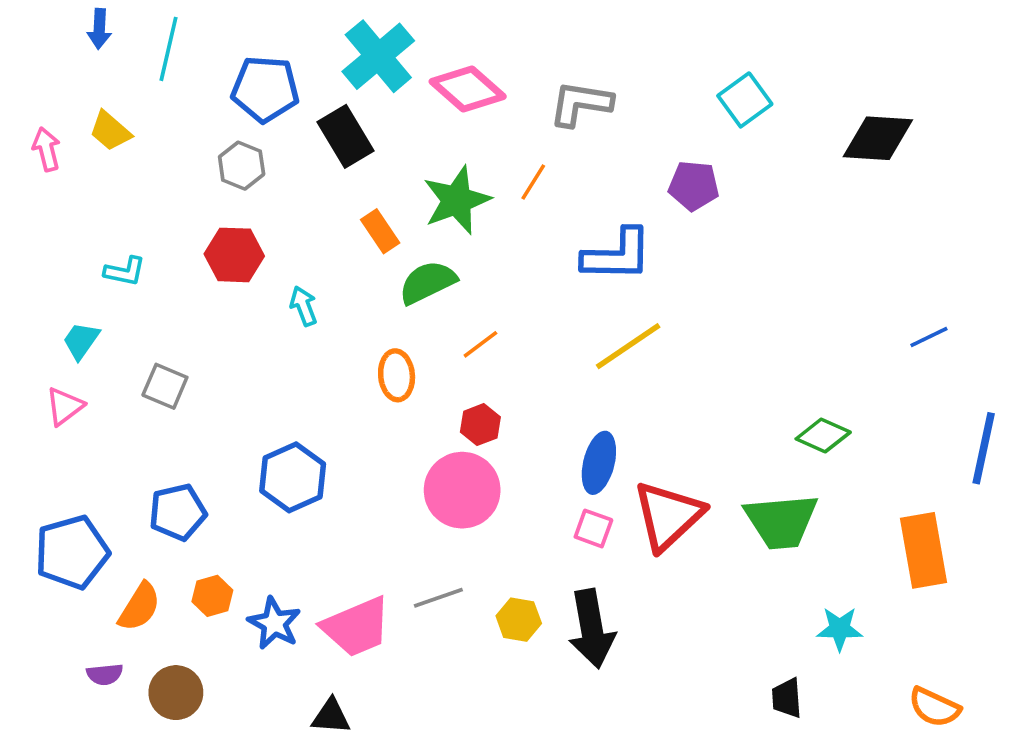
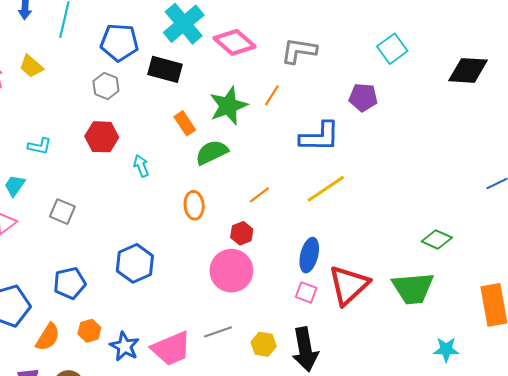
black rectangle: (345, 136) -> (165, 69), turned -44
orange line: (480, 344) -> (259, 195), moved

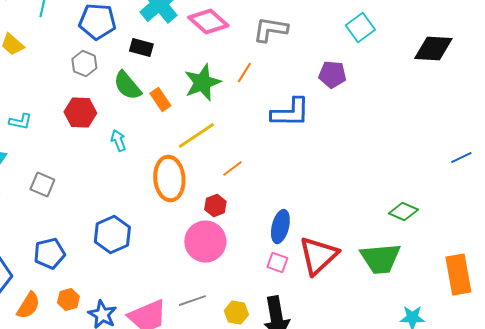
black rectangle: (165, 69) -> (141, 48), size x0.7
green semicircle: (212, 152) -> (127, 86), moved, turned -104
yellow line: (326, 189) -> (196, 136), moved
orange ellipse: (194, 205) -> (169, 179), size x1.6

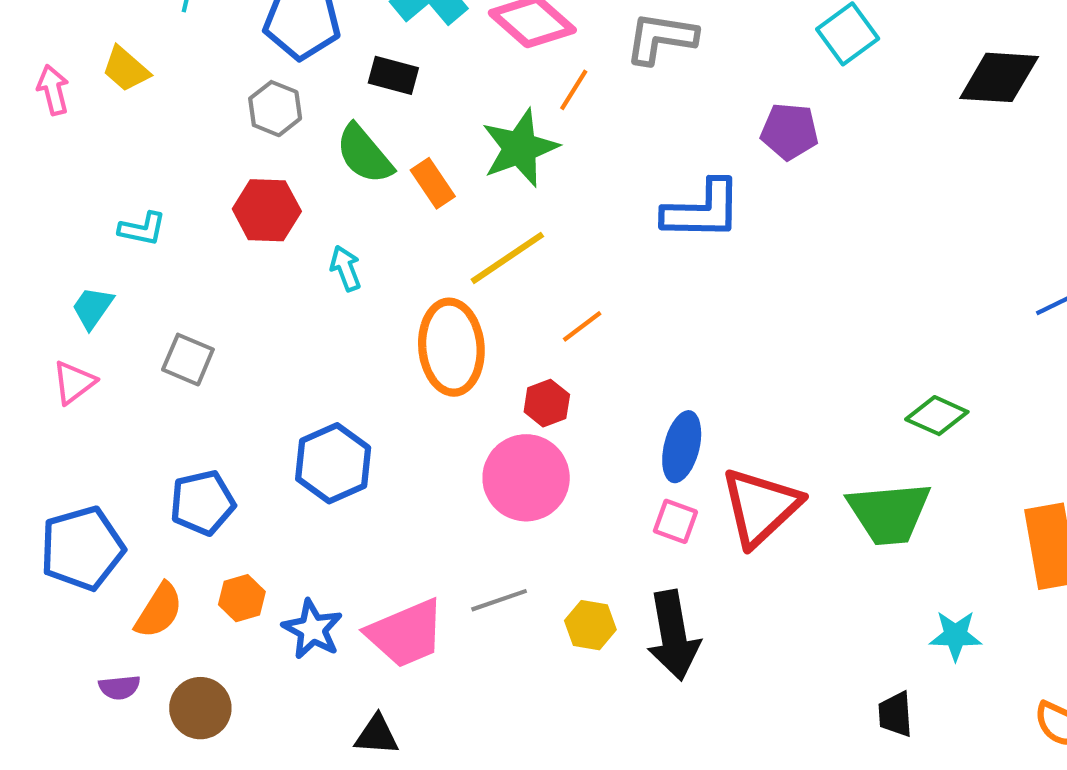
orange line: (244, 73) -> (574, 90), moved

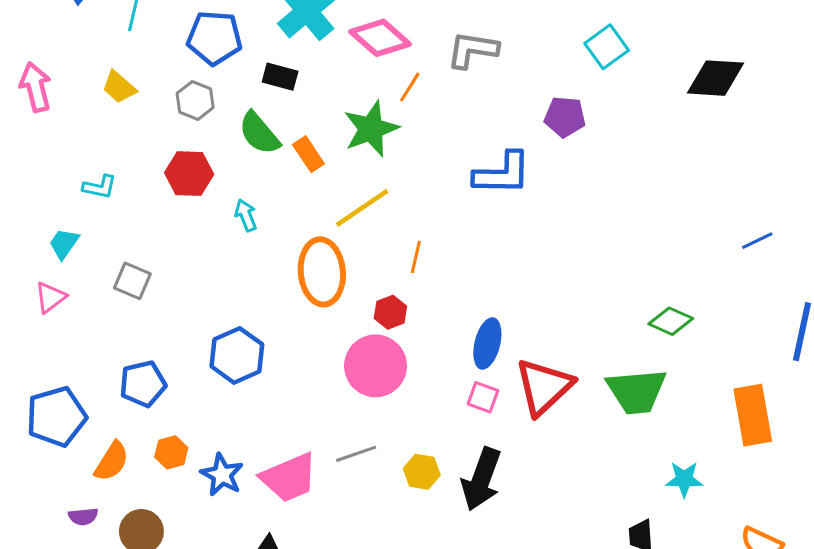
yellow trapezoid: (126, 69) -> (119, 87), moved
pink arrow: (53, 90) -> (36, 87), size x1.4
orange line: (582, 326) -> (416, 257), turned -40
black arrow: (673, 635) -> (481, 479), turned 30

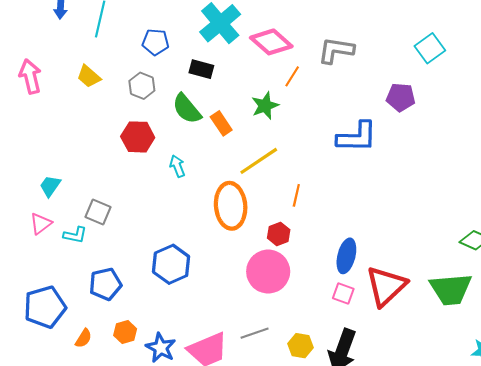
blue pentagon: (214, 38) -> (155, 42), size x0.7
green star: (371, 129) -> (265, 106), size x0.7
cyan L-shape: (100, 187) -> (75, 235), moved
orange semicircle: (112, 461) -> (83, 338), size x0.7

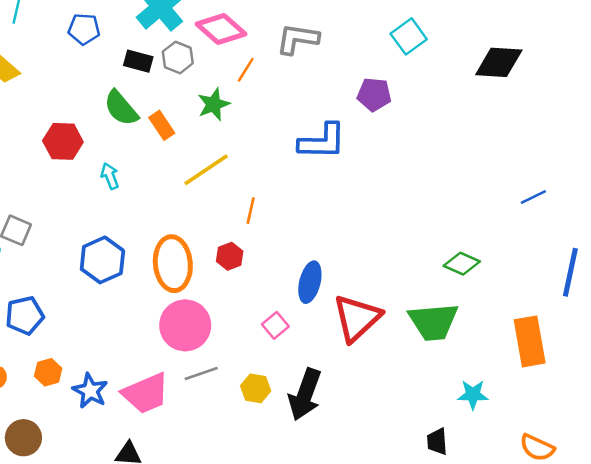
gray hexagon: (142, 86) -> (178, 57), moved
orange ellipse: (231, 206) -> (173, 264), moved
blue hexagon: (171, 264) -> (102, 260), moved
pink circle: (268, 272) -> (185, 325), moved
pink square: (343, 293) -> (275, 325), moved, turned 30

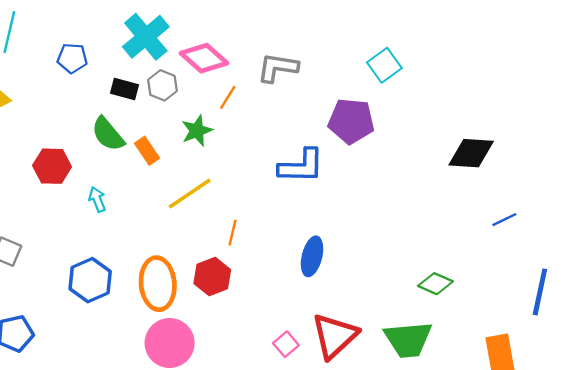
black diamond: (499, 62) -> (471, 153), moved
purple pentagon: (374, 94) -> (351, 121), size x1.4
red hexagon: (230, 256) -> (212, 277), size x1.4
blue ellipse: (310, 282) -> (312, 256), moved
pink square: (275, 325) -> (286, 344), moved

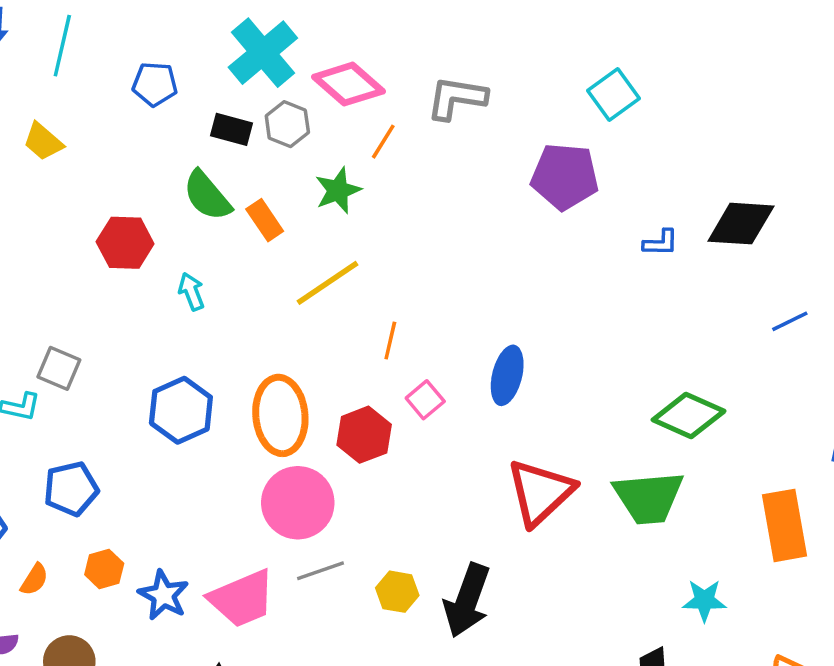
blue L-shape: (301, 166) -> (661, 243), moved, size x0.5
red hexagon: (212, 277) -> (364, 435), moved
green diamond: (435, 284) -> (689, 415), size x1.4
pink square: (286, 344) -> (425, 400), moved

